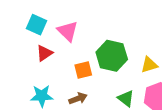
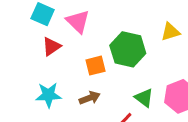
yellow triangle: (149, 65) -> (170, 32), moved

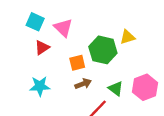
yellow triangle: (170, 32) -> (127, 37), moved
brown arrow: (90, 98) -> (83, 84), moved

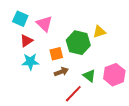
cyan star: (40, 86) -> (30, 62), moved

